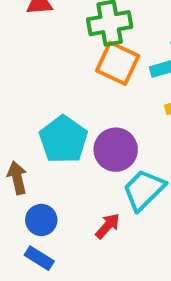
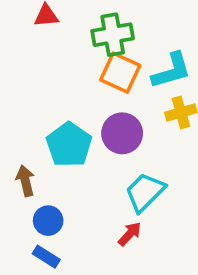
purple circle: (116, 150) -> (122, 133), moved
red arrow: (108, 226) -> (130, 234), moved

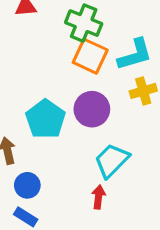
green cross: (113, 35) -> (84, 23), turned 32
red arrow: (130, 234) -> (98, 197), turned -35

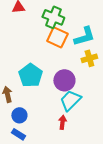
purple circle: (92, 109) -> (64, 80), moved

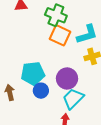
cyan pentagon: (30, 75) -> (33, 73), turned 30
blue circle: (19, 115) -> (41, 91), moved

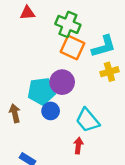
purple circle: (67, 78) -> (62, 82), moved
cyan trapezoid: (73, 99) -> (87, 120), turned -85

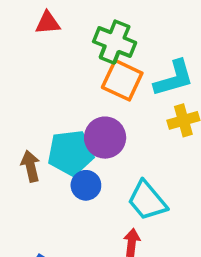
brown arrow: (15, 113) -> (31, 166), moved

